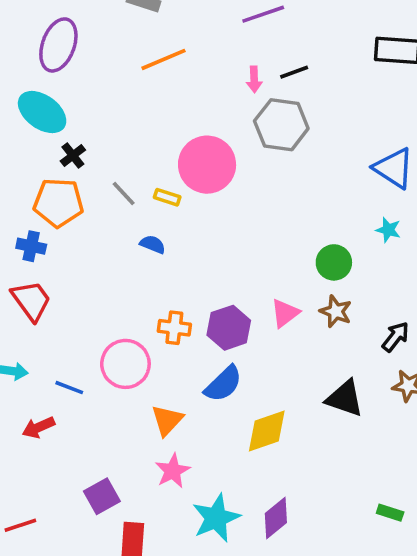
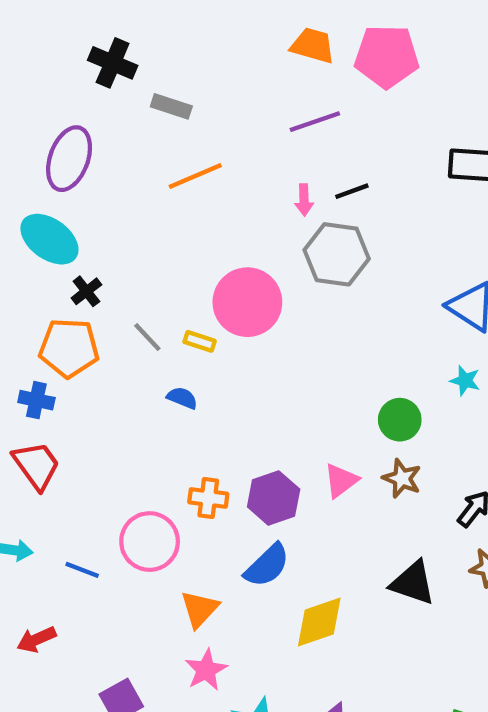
red arrow: (38, 427) -> (36, 639), moved

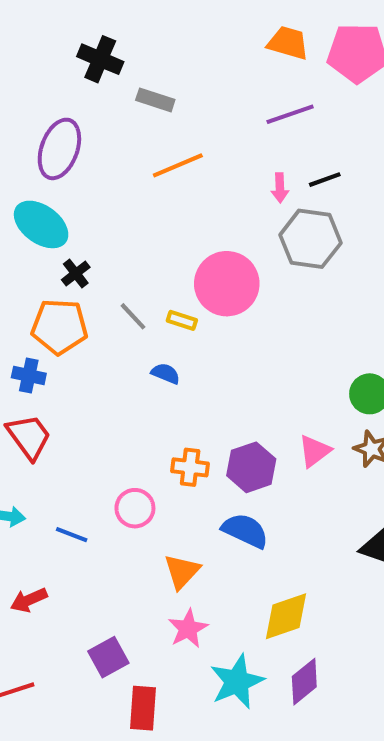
pink circle: (150, 542) -> (135, 508), size x0.7
blue semicircle: (267, 565) -> (245, 531), turned -111
yellow diamond: (319, 622) -> (286, 616), moved

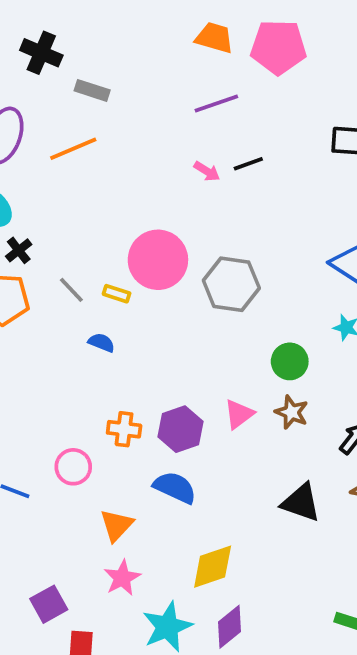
orange line: (178, 165) -> (73, 149), moved
pink arrow: (280, 188) -> (207, 171), turned -56
gray hexagon: (310, 239) -> (231, 284), moved

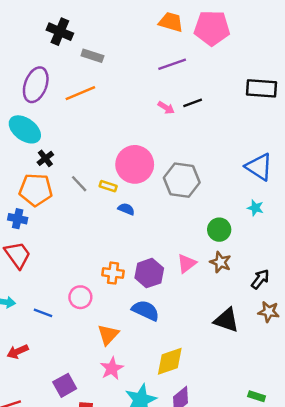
blue semicircle: (101, 343) -> (126, 209), moved

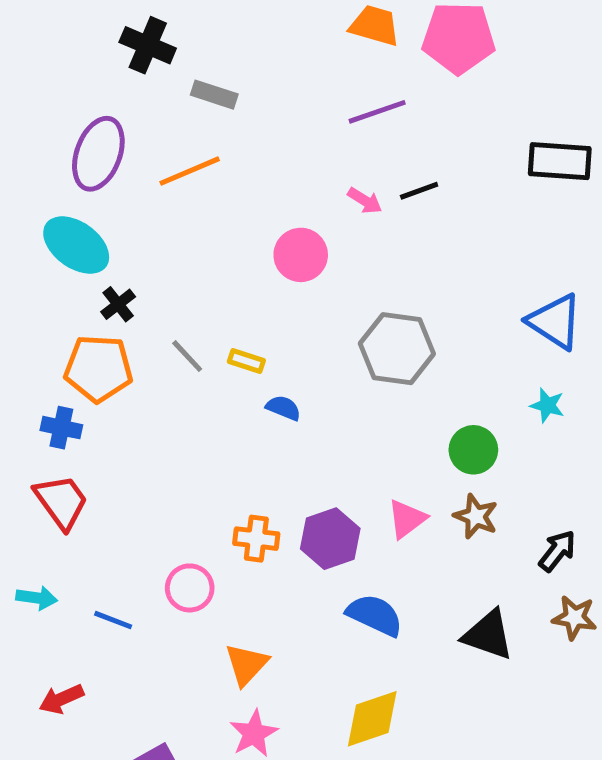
pink circle: (135, 164) -> (301, 255), moved, size x0.7
blue semicircle: (146, 310) -> (375, 615), moved

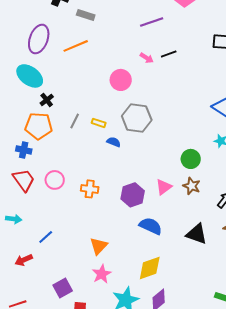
gray hexagon: (397, 349) -> (137, 118), moved
gray line: (187, 356) -> (75, 121), turned 70
orange cross: (256, 539) -> (90, 189), moved
pink circle: (190, 588) -> (55, 180), moved
blue line: (113, 620) -> (46, 237), moved, turned -63

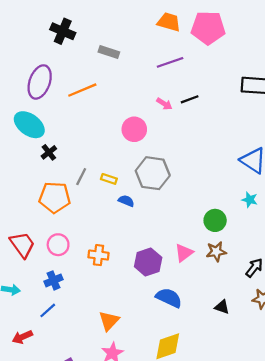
gray rectangle: (86, 15) -> (109, 52), moved
orange pentagon: (39, 126) -> (55, 197), moved
blue cross: (24, 150) -> (53, 280), moved, turned -35
brown star: (192, 186) -> (216, 252), turned -30
black triangle: (197, 234) -> (222, 307), size x0.6

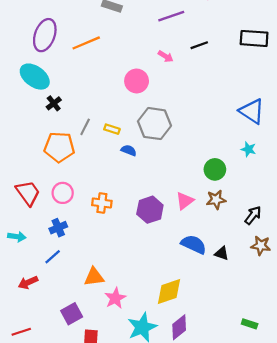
black line: (190, 99) -> (199, 45), moved
blue semicircle: (169, 298) -> (194, 244), moved
orange triangle: (109, 321) -> (94, 277), moved, turned 40

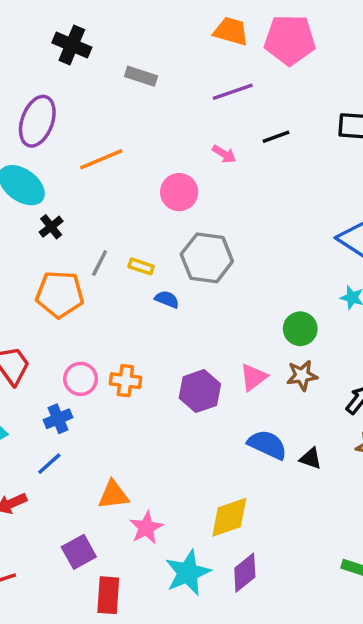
orange line: (86, 43) -> (101, 159), moved
pink circle: (63, 193) -> (81, 379), moved

